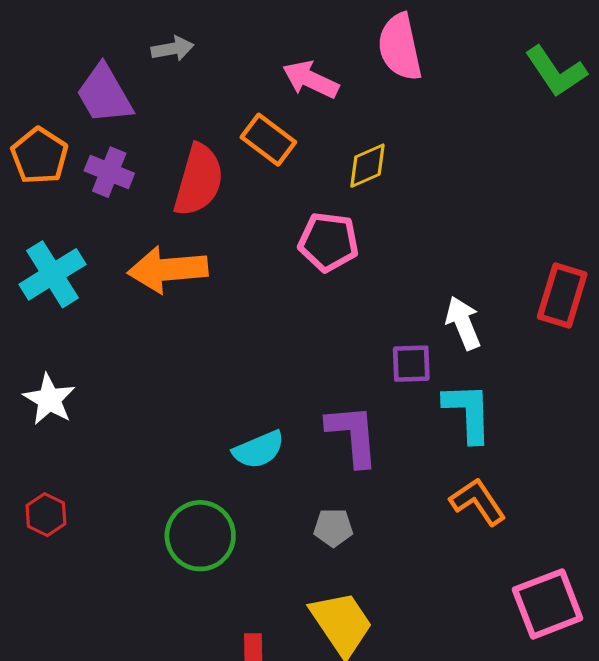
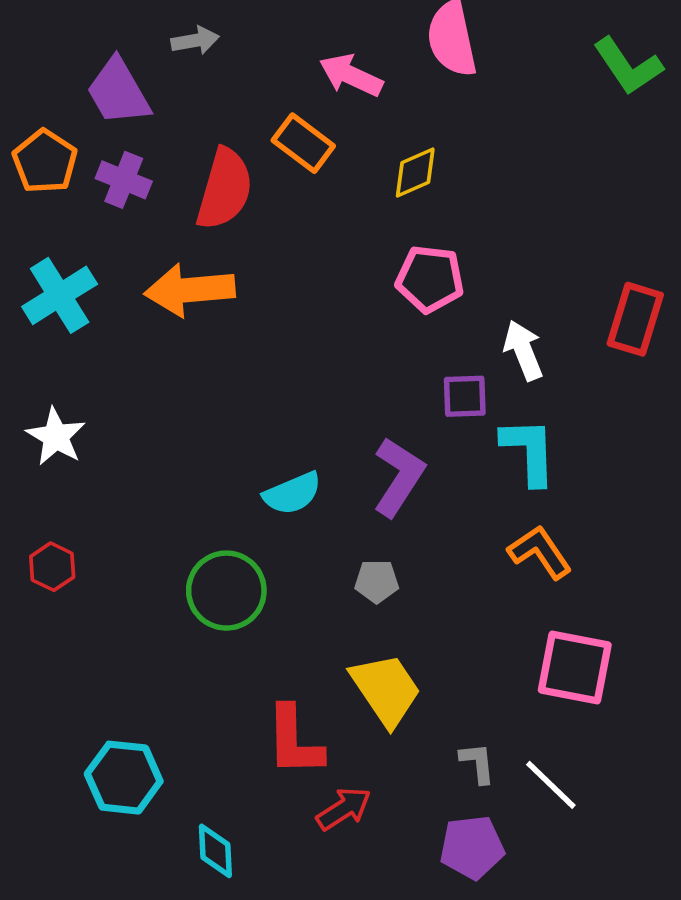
pink pentagon: (328, 242) -> (430, 279), moved
purple L-shape: (353, 435) -> (399, 477), turned 38
pink square: (548, 604) -> (575, 668), moved, turned 32

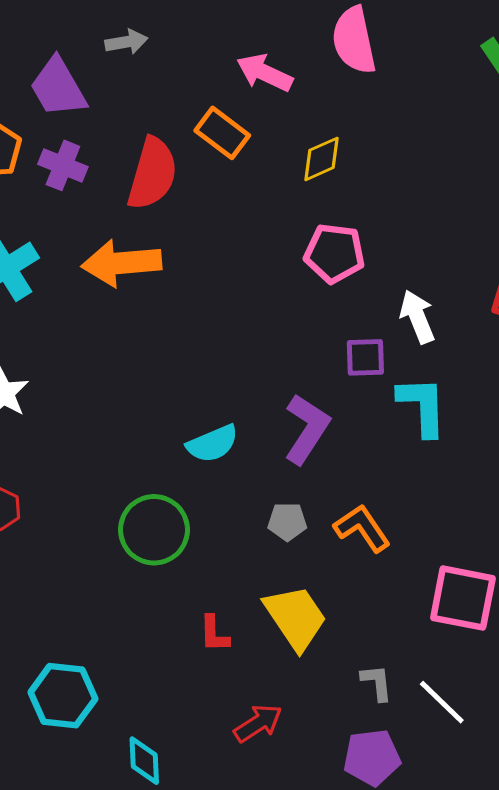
orange L-shape: (540, 552) -> (362, 528), moved
red L-shape: (294, 741) -> (214, 634), moved, size x0.6

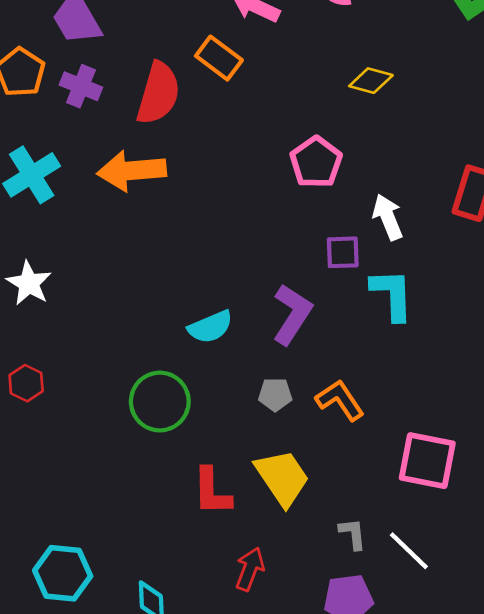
yellow diamond: (321, 159) -> (371, 81), moved, turned 39
pink pentagon: (334, 253) -> (316, 162), turned 30
red L-shape: (214, 634) -> (212, 492), size x1.5
cyan hexagon: (63, 696) -> (63, 573), moved
red arrow: (258, 723) -> (250, 569), turned -36

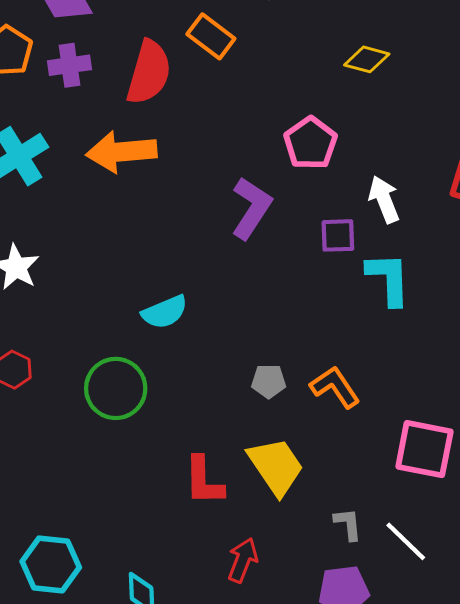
purple cross: (81, 86) -> (69, 65), turned -30
purple L-shape: (292, 314) -> (251, 208), moved
cyan semicircle: (210, 327) -> (165, 312), moved
green circle: (160, 402) -> (116, 388), moved

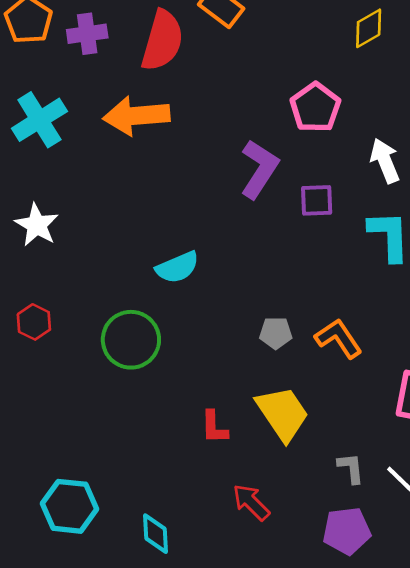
yellow diamond: (367, 59) -> (369, 28), turned -45
purple square: (338, 235) -> (317, 200), moved
red L-shape: (204, 481) -> (214, 427), size x0.7
red arrow: (243, 560) -> (251, 502), turned -66

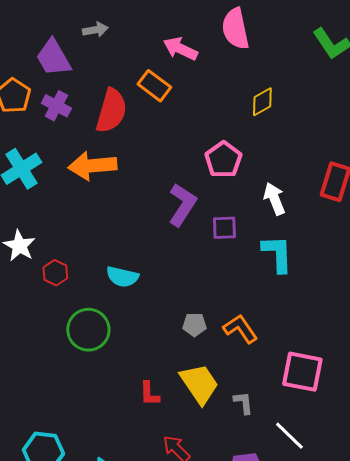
purple cross: (87, 34) -> (56, 106), turned 36
cyan semicircle: (177, 267) -> (122, 277), turned 36
red hexagon: (34, 322) -> (55, 273), moved
gray L-shape: (351, 468) -> (243, 403), moved

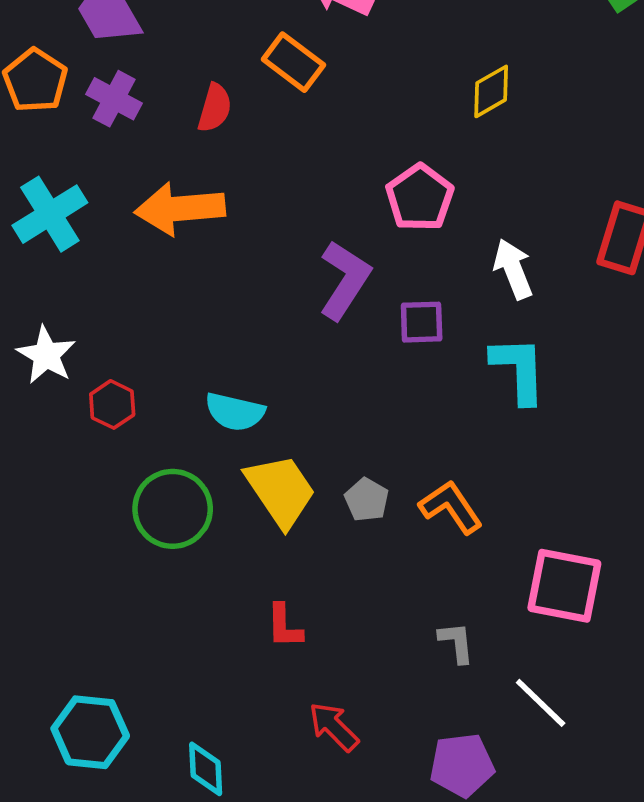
red semicircle: (111, 111) -> (215, 108), size x0.6
gray pentagon: (194, 325) -> (367, 500), turned 30
yellow trapezoid: (199, 384) -> (281, 491), moved

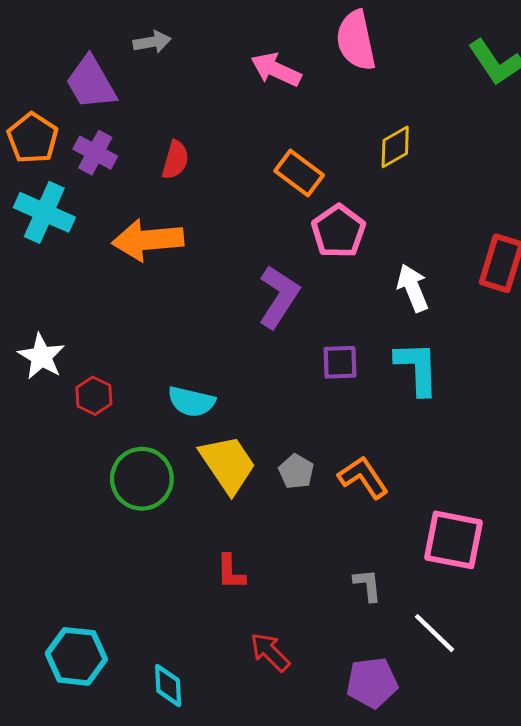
orange rectangle: (293, 62) -> (299, 173), moved
cyan cross: (50, 214) -> (44, 212), moved, turned -34
purple square: (422, 322) -> (340, 362), moved

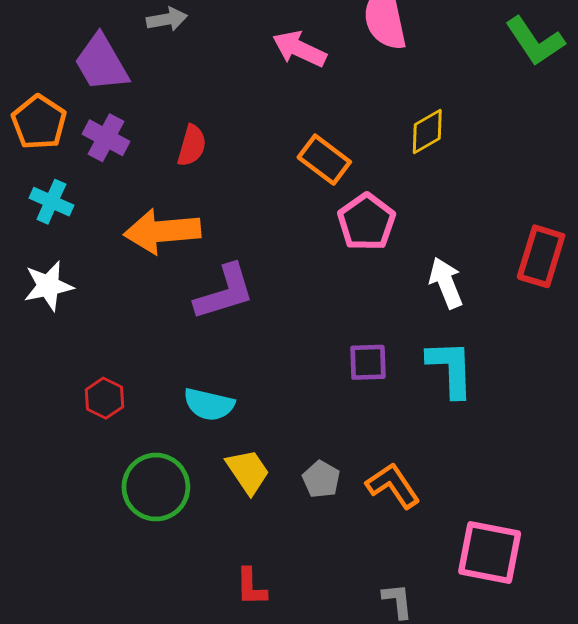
cyan cross: (44, 212) -> (51, 202), size x0.7
purple L-shape: (279, 297) -> (225, 292), moved, turned 40
white star: (41, 356) -> (48, 286), moved, turned 30
yellow trapezoid: (228, 464) -> (248, 471), size x0.7

